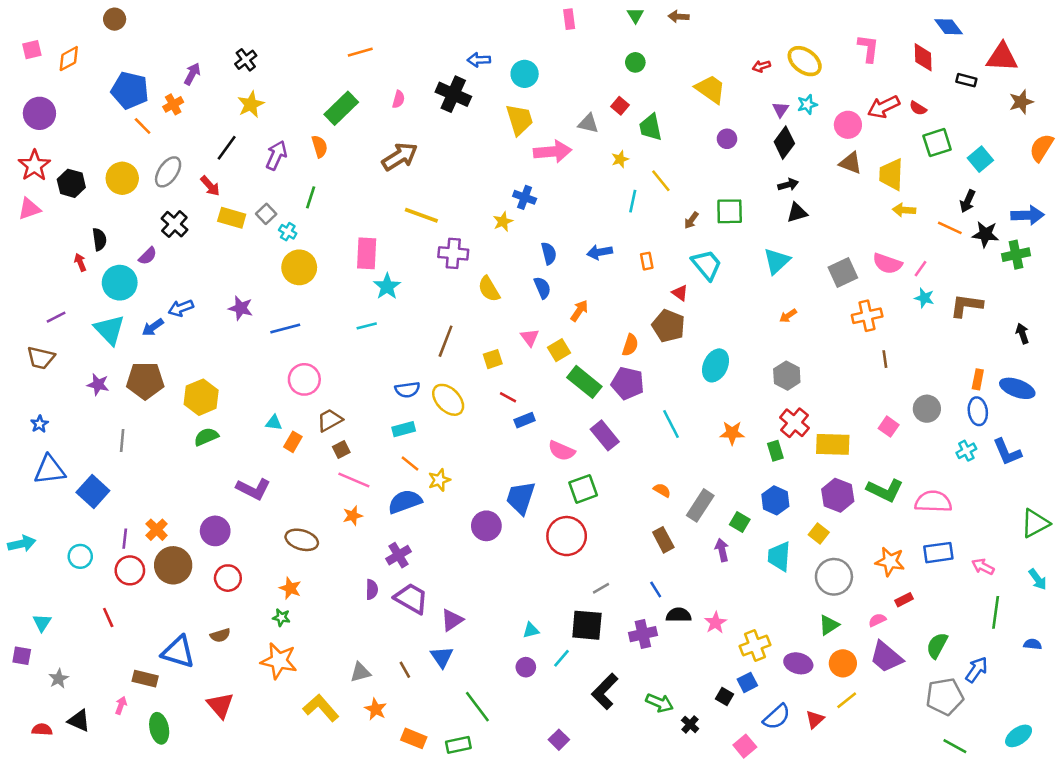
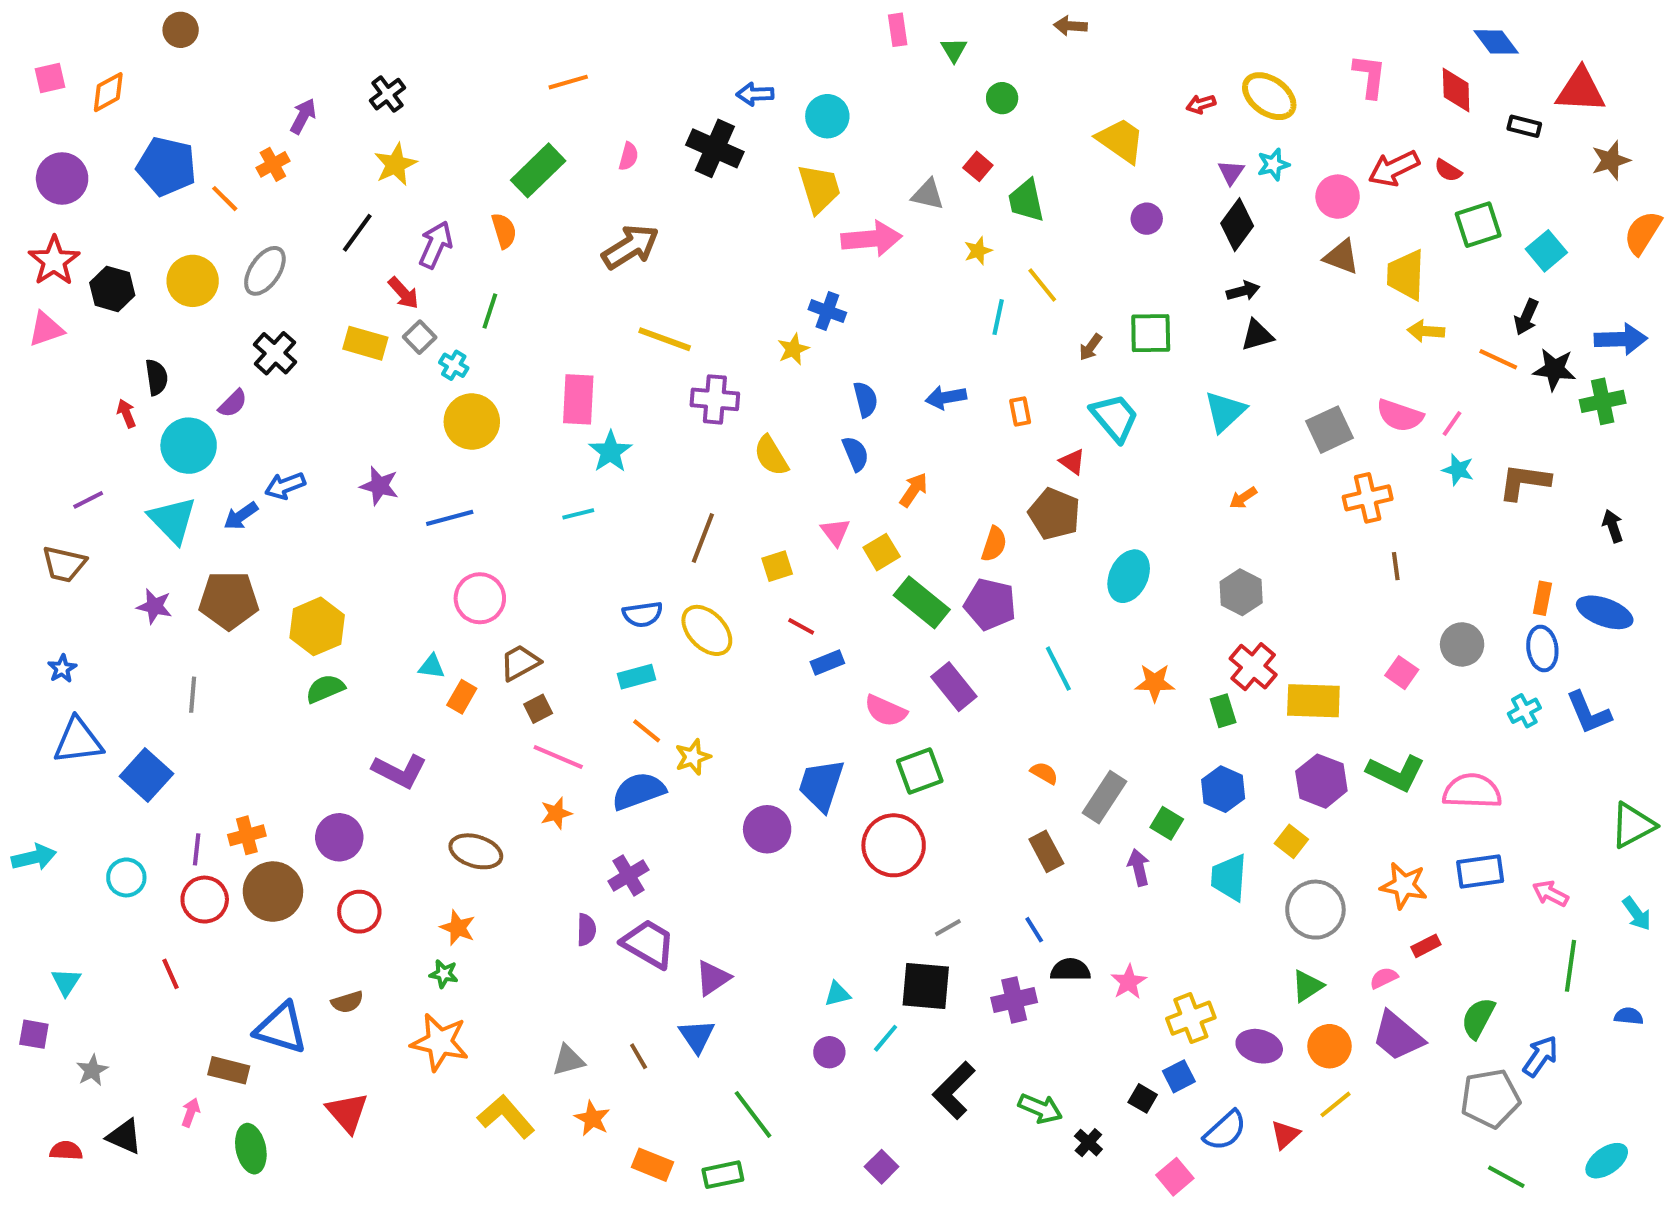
green triangle: (635, 15) -> (954, 50), moved
blue pentagon: (130, 90) -> (167, 166), moved
red arrow: (210, 186) -> (404, 293), moved
orange cross: (157, 530) -> (247, 835), turned 30

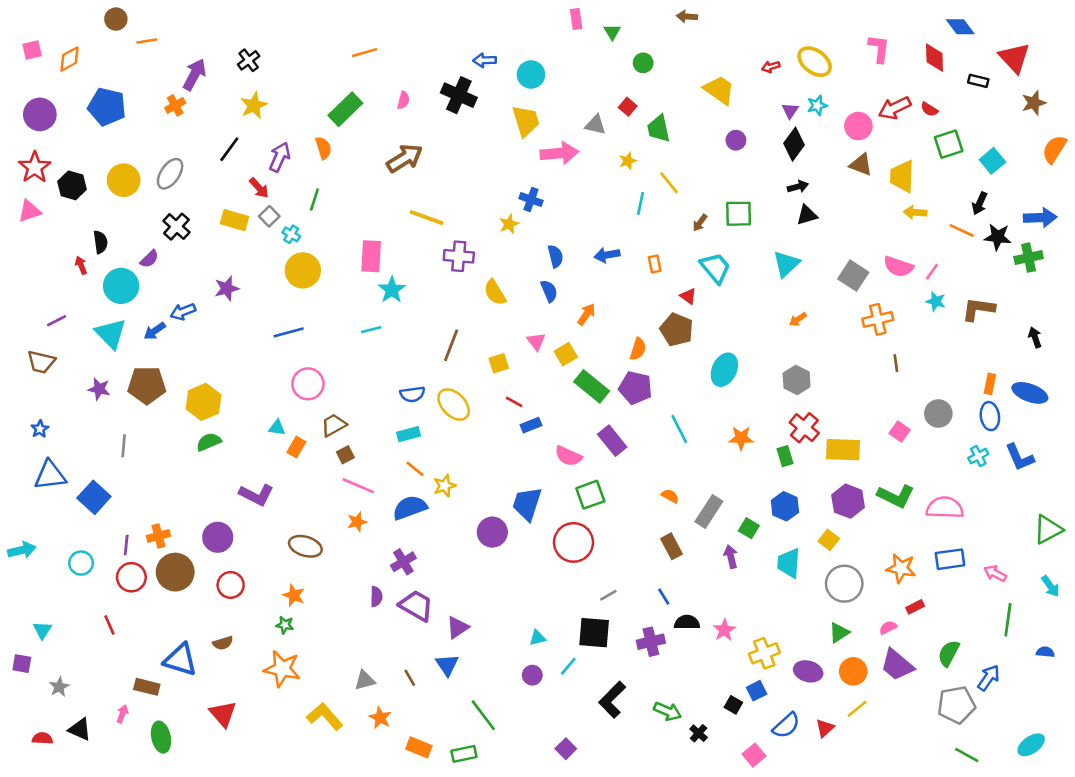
red triangle: (1581, 90) -> (1014, 58), turned 44
purple arrow: (303, 116) -> (195, 74), size x1.4
orange line: (225, 199) -> (147, 41), moved, turned -54
gray square: (1329, 430) -> (853, 276), turned -32
purple star: (379, 486) -> (227, 288), moved, turned -30

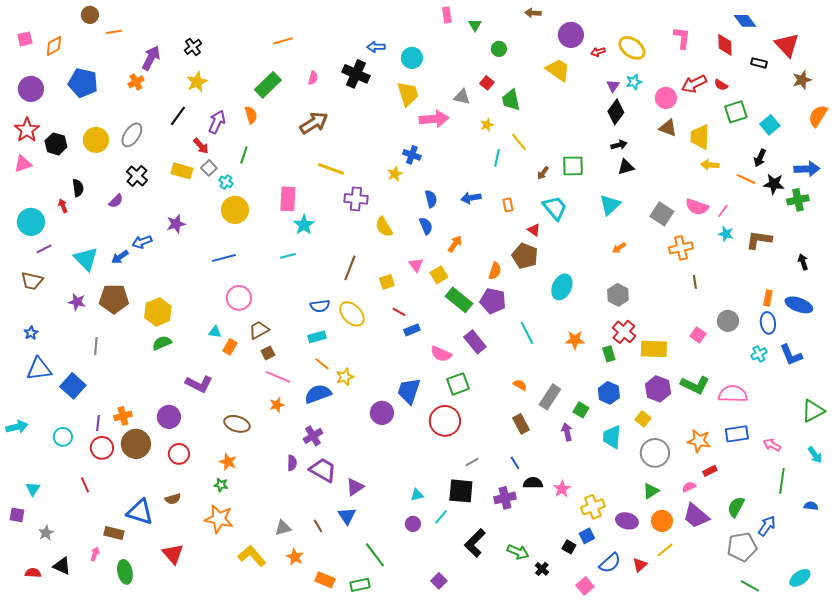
purple circle: (736, 140) -> (571, 35), moved, size x1.6
cyan circle: (121, 286) -> (31, 222), moved

